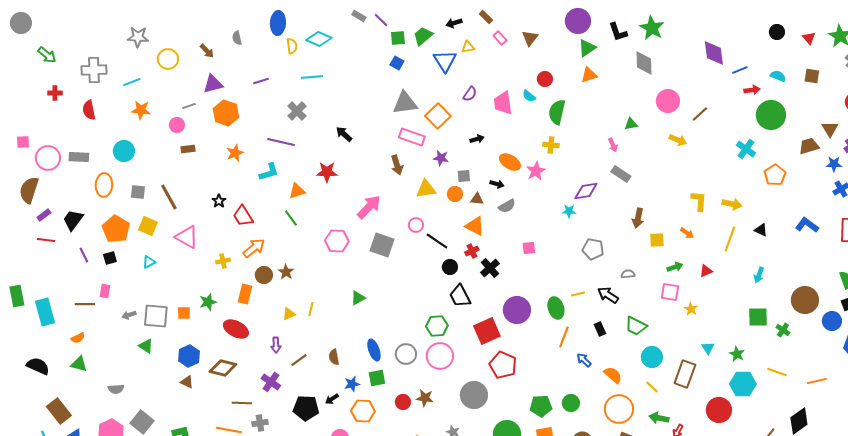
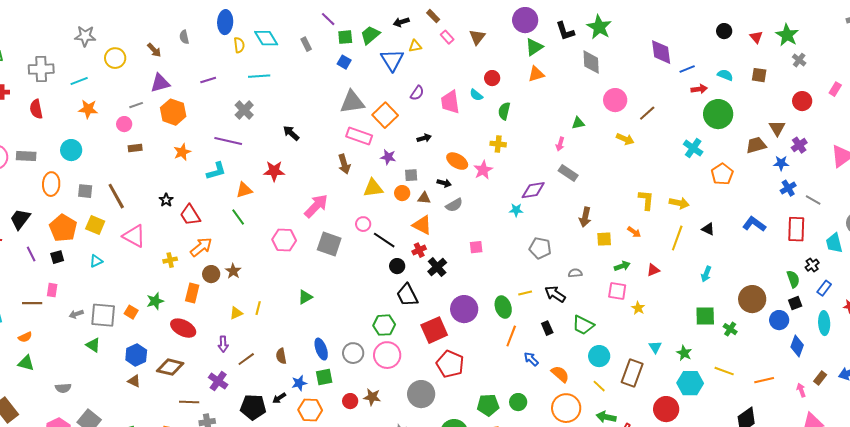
gray rectangle: (359, 16) -> (306, 44), moved, turned 32
cyan diamond: (319, 39) -> (266, 38), turned 35
green semicircle: (557, 112) -> (504, 111), size x0.7
pink arrow: (613, 145) -> (560, 144), turned 40
orange square: (184, 313) -> (131, 312), turned 32

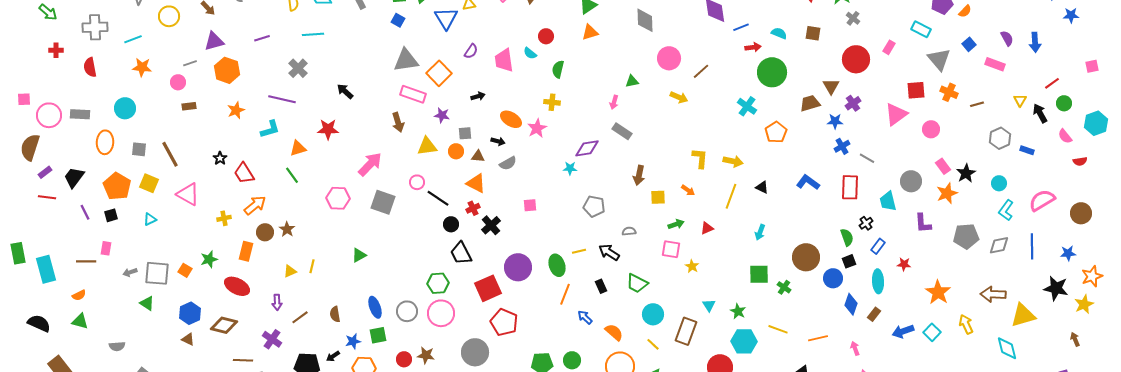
red circle: (802, 101) -> (856, 59), size x1.4
brown rectangle: (820, 378) -> (874, 314), moved

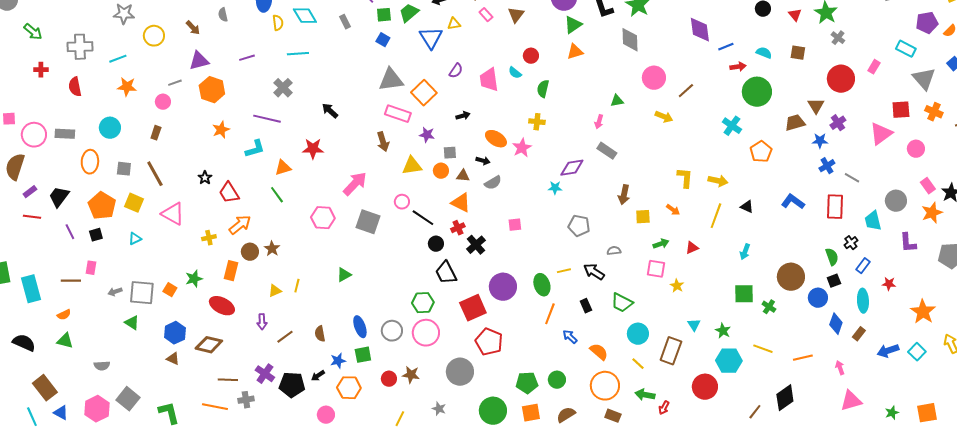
brown rectangle: (189, 106) -> (156, 133), moved, turned -64
purple cross: (272, 339) -> (265, 374), moved

